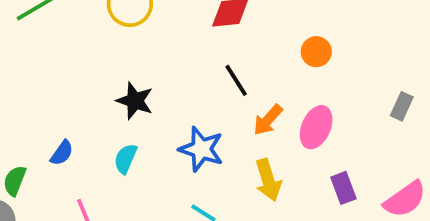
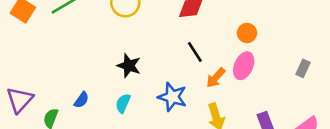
pink ellipse: (316, 127) -> (244, 66), moved

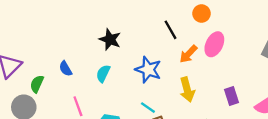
orange circle: (247, 33) -> (202, 13), moved
blue semicircle: (81, 100) -> (66, 69), turned 112

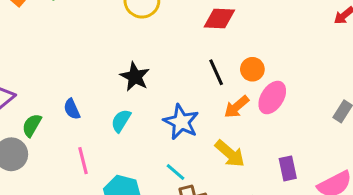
orange circle: (202, 13) -> (252, 69), moved
yellow arrow: (187, 90) -> (230, 154), turned -40

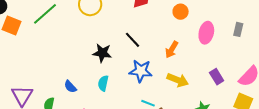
orange circle: (252, 69) -> (181, 12), moved
black line: (216, 72) -> (132, 40), moved
pink ellipse: (272, 98) -> (206, 33), moved

